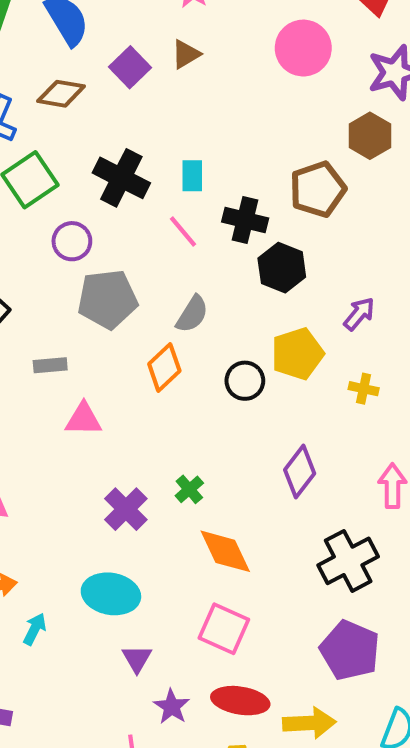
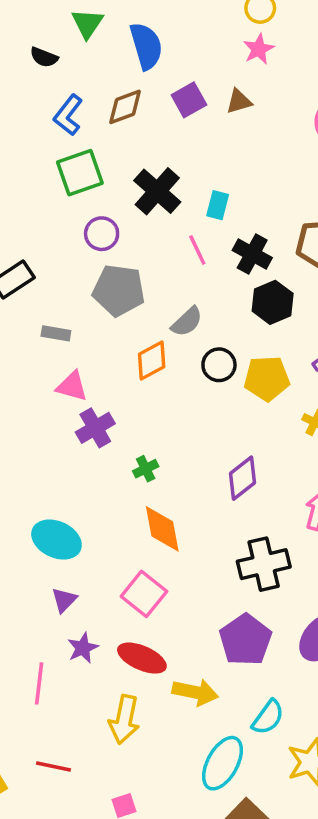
brown diamond: (61, 94) -> (125, 107), turned -45
black circle: (245, 381) -> (219, 365), moved
purple cross: (126, 509) -> (95, 428), moved

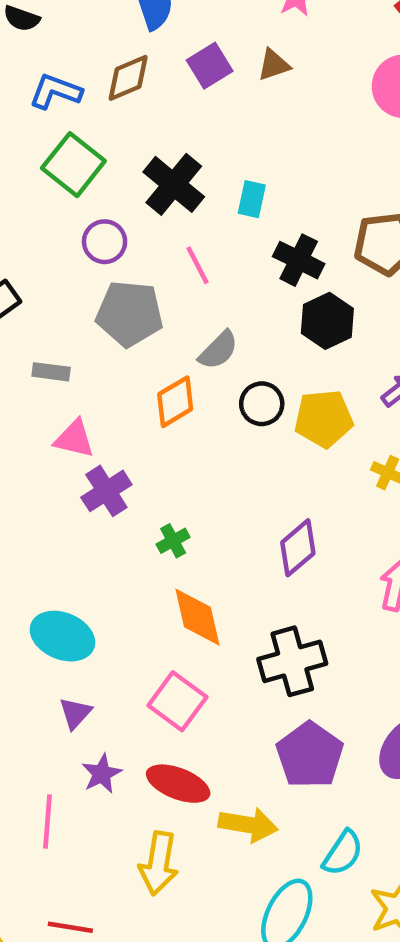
blue L-shape: (68, 115) -> (56, 91), turned 75
green square: (80, 173) -> (73, 165), turned -30
pink line: (197, 250) -> (197, 265), moved
black cross: (264, 564) -> (292, 661), moved

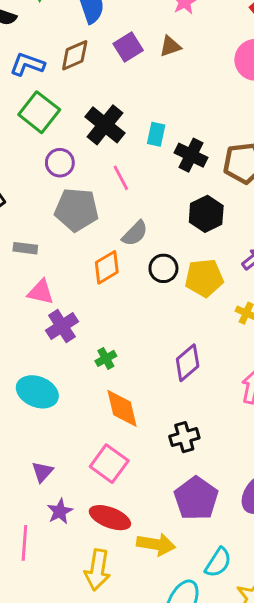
black cross: (299, 260) -> (191, 155), moved
cyan ellipse: (62, 636) -> (37, 392), moved
black cross: (292, 661) -> (184, 437), size x0.7

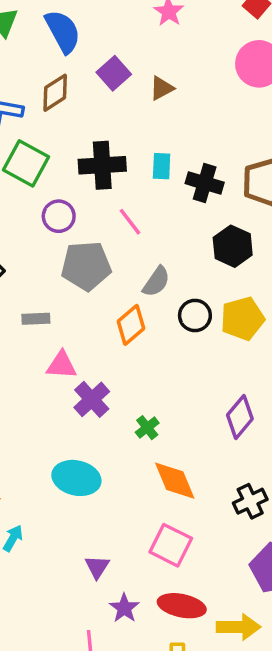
brown triangle: (170, 46) -> (162, 88), moved
black cross: (105, 125) -> (102, 165), turned -33

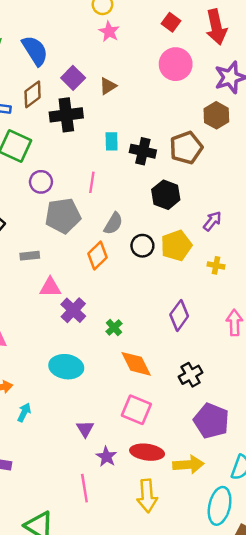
black cross: (102, 165) -> (66, 115), moved
pink line: (130, 222) -> (92, 182), turned 50

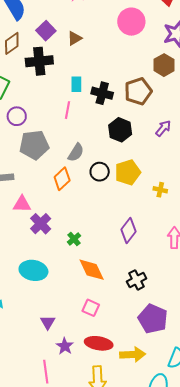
pink line: (92, 182) -> (67, 110), moved
purple arrow: (212, 221) -> (163, 128), moved
pink square: (136, 410) -> (91, 308), size x0.7

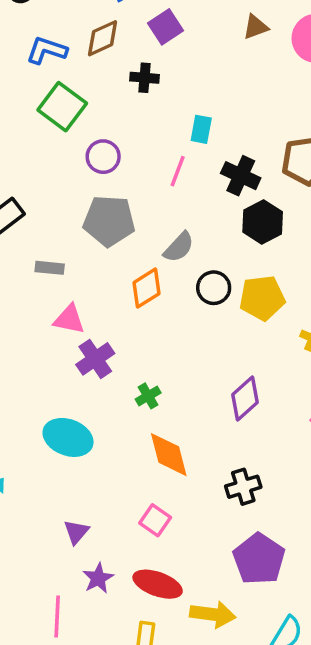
brown triangle: (75, 38) -> (256, 27), moved
black cross: (39, 61) -> (145, 78), size x0.6
black cross: (102, 93) -> (241, 176), moved
purple circle: (17, 116) -> (103, 157), moved

